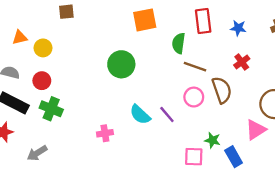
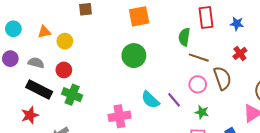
orange square: (145, 20) -> (139, 16), moved
pink cross: (105, 133) -> (119, 116), size x1.5
green star: (212, 140) -> (202, 112), moved

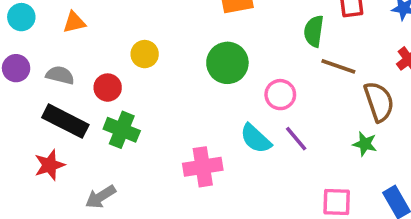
yellow circle: (65, 41) -> (145, 54), moved
pink circle: (198, 84) -> (280, 95), moved
green star: (202, 112) -> (365, 144), moved

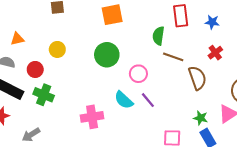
orange triangle: (74, 22) -> (17, 39), moved
green star: (365, 144) -> (201, 118), moved

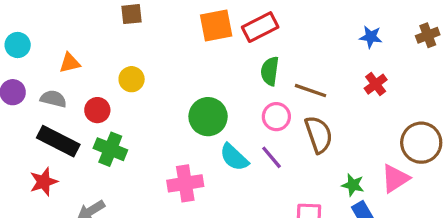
red rectangle: (181, 16) -> (260, 27), moved, turned 70
green semicircle: (158, 36) -> (270, 71), moved
green circle: (107, 55) -> (208, 117), moved
pink circle: (138, 74) -> (276, 117), moved
brown semicircle: (197, 78) -> (319, 135), moved

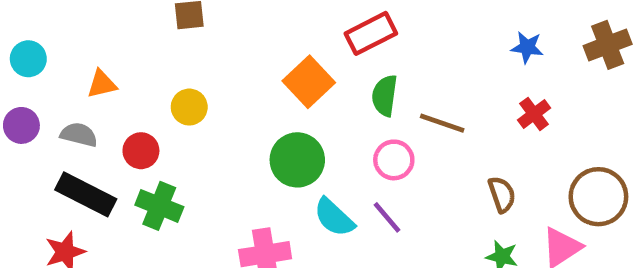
orange square: (216, 25) -> (309, 82), moved, turned -32
brown cross: (428, 35) -> (608, 45), size x1.4
brown semicircle: (319, 135) -> (502, 194), moved, size x0.7

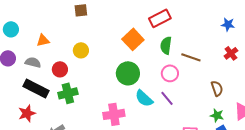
green cross: (159, 206) -> (68, 93), turned -36

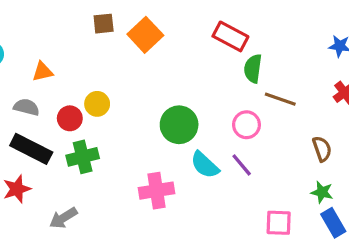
red rectangle: (160, 18) -> (230, 36), turned 55
orange square: (133, 39) -> (145, 35), moved
green semicircle: (166, 45) -> (253, 69), moved
yellow circle: (81, 50) -> (97, 104), moved

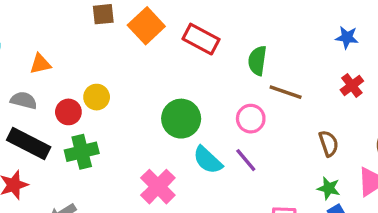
red rectangle: (230, 36) -> (201, 39), moved
pink cross: (157, 191) -> (158, 187), turned -36

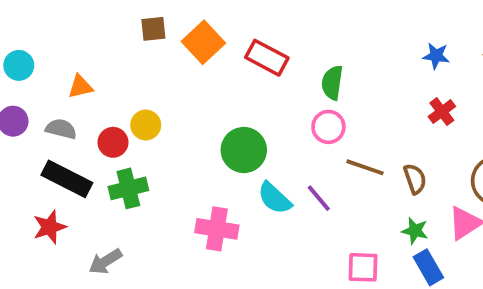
brown line: (286, 92) -> (365, 167), moved
pink circle: (251, 119) -> (328, 127), moved
pink cross: (158, 187) -> (217, 229), turned -36

